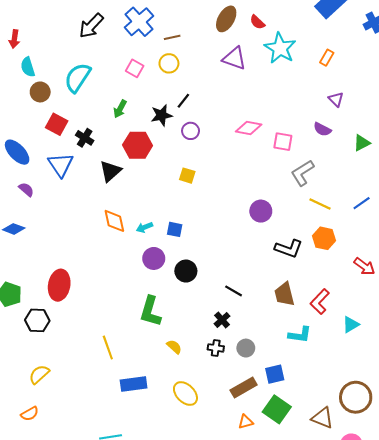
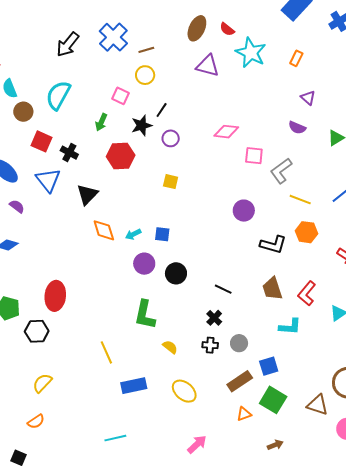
pink square: (135, 68) -> (120, 96), moved
pink square: (283, 142) -> (254, 156), moved
black triangle: (110, 171) -> (87, 194), moved

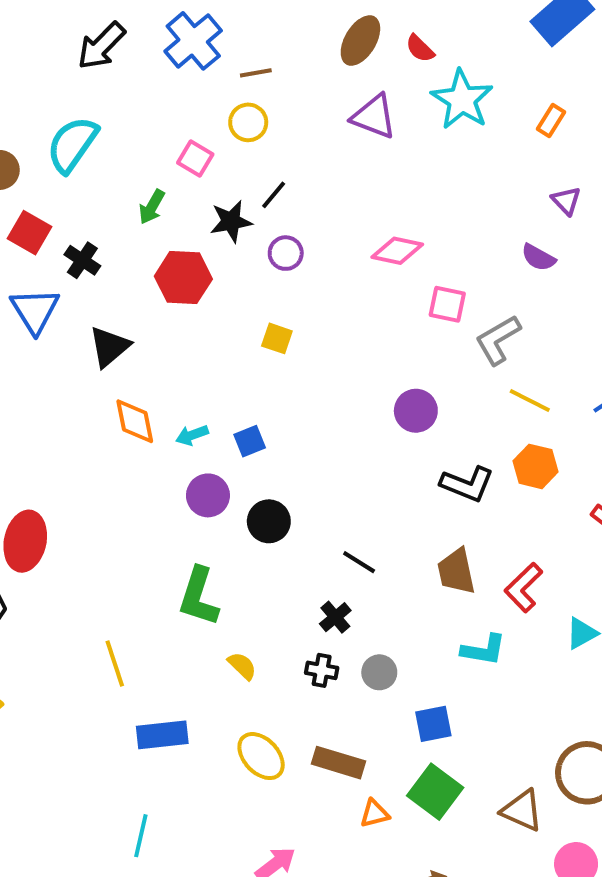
blue square: (162, 234) -> (250, 441), turned -35
brown rectangle: (240, 381) -> (338, 763), moved, turned 45
cyan line: (115, 438) -> (141, 836), moved, turned -70

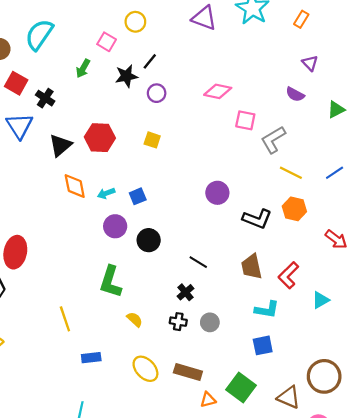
red hexagon: (183, 278) -> (100, 138), moved
purple circle: (416, 411) -> (217, 193), moved
blue square: (433, 724) -> (263, 345), moved
blue rectangle: (162, 735) -> (91, 358), size x0.7

